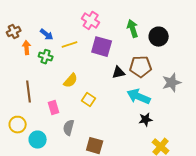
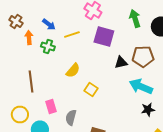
brown cross: (14, 32) -> (16, 22), turned -32
pink rectangle: (54, 108) -> (51, 106), moved

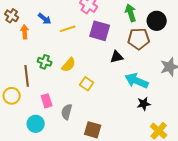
green cross: (48, 46) -> (45, 62), moved
brown pentagon: (143, 56) -> (139, 39), moved
yellow circle: (20, 114) -> (12, 96), moved

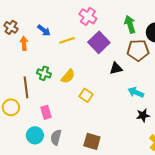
purple square: (100, 31) -> (99, 42), turned 30
cyan arrow: (137, 81) -> (136, 92), size x0.7
gray semicircle: (67, 112) -> (56, 137), moved

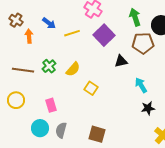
green cross: (44, 73) -> (49, 66), turned 32
brown line: (26, 87) -> (23, 70), moved, turned -75
cyan arrow: (136, 92) -> (141, 85), turned 35

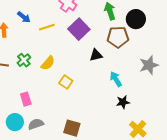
gray semicircle: (61, 130) -> (36, 124), turned 56

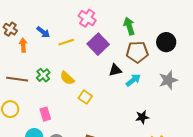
black circle: (136, 19) -> (166, 42), moved
yellow semicircle: (48, 63) -> (67, 78), turned 91
cyan arrow: (116, 79) -> (133, 80), moved, turned 84

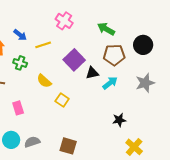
green arrow: (129, 26) -> (106, 29), turned -42
purple square: (98, 44) -> (74, 60), moved
green cross: (43, 75) -> (20, 63), moved, turned -32
pink rectangle: (45, 114) -> (18, 108), moved

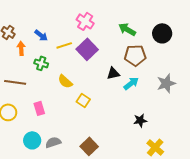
black circle: (143, 45) -> (162, 33), moved
purple square: (74, 60) -> (87, 49), moved
brown square: (68, 146) -> (89, 146), turned 30

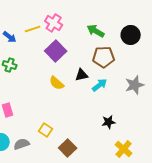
yellow line: (64, 45) -> (33, 29), moved
yellow semicircle: (65, 81) -> (57, 83), moved
yellow square: (83, 100) -> (46, 130), moved
brown square: (89, 146) -> (68, 148), moved

